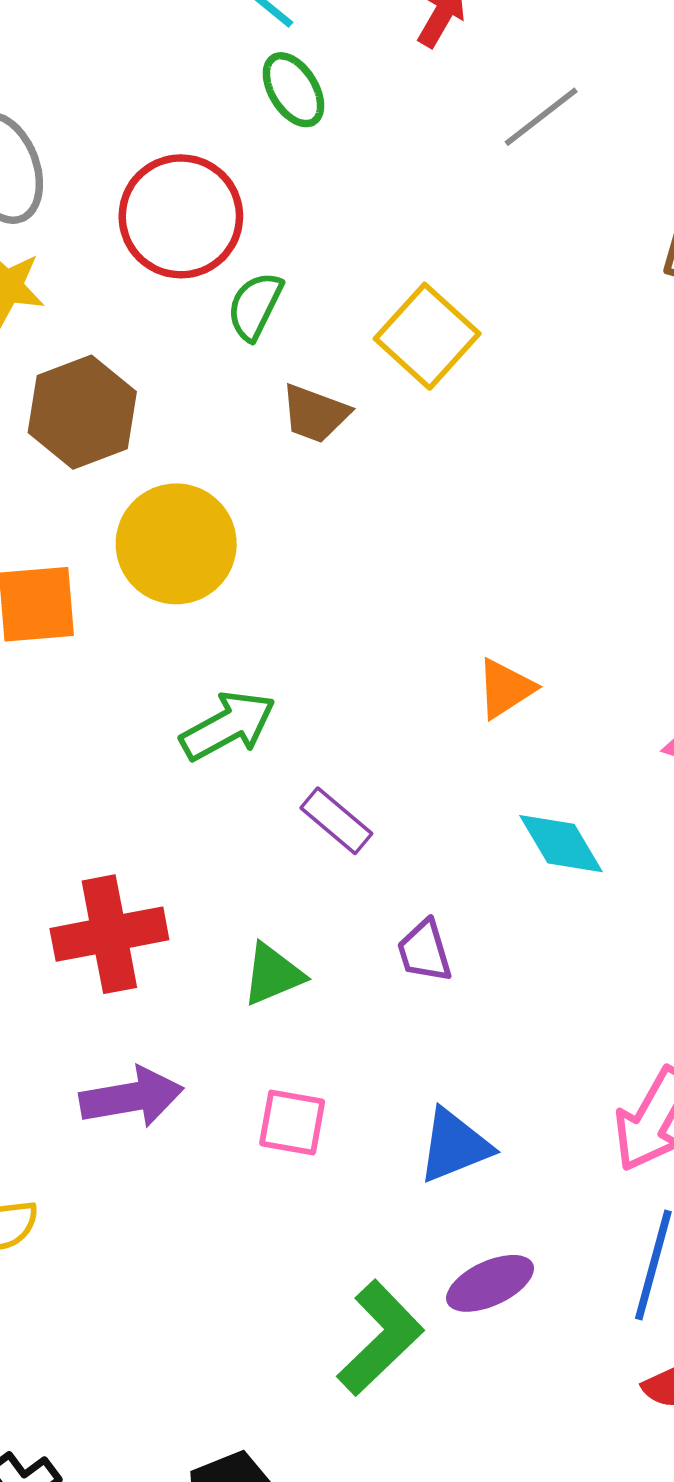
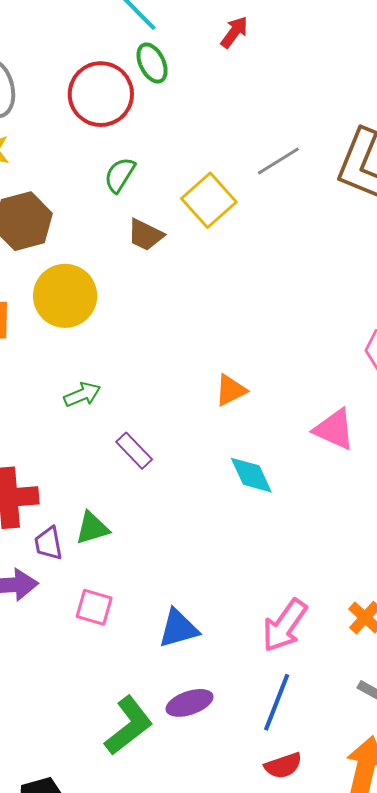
gray line: (541, 117) -> (278, 161), moved
red circle: (181, 216) -> (101, 94), moved
green arrow: (228, 726) -> (82, 395), size x0.7
purple trapezoid: (424, 951) -> (49, 543), moved

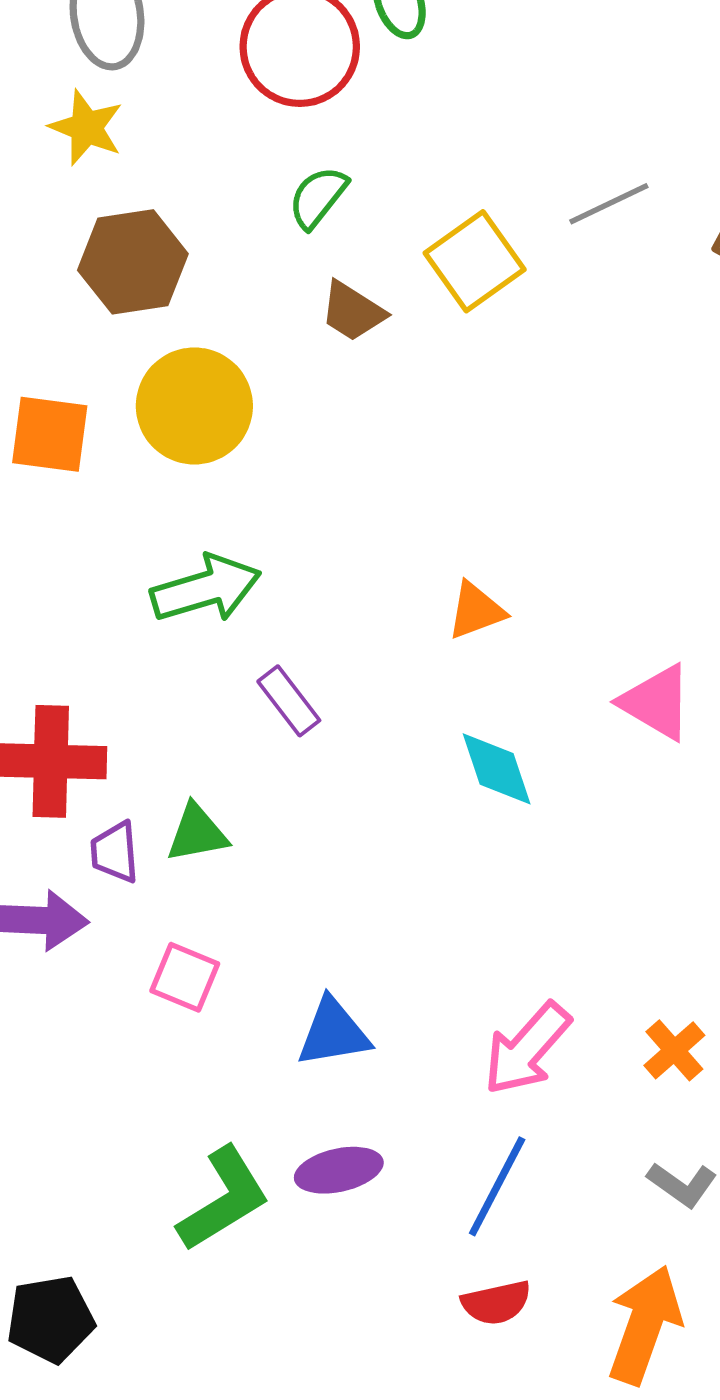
green arrow: (82, 395) -> (206, 589), size x1.6

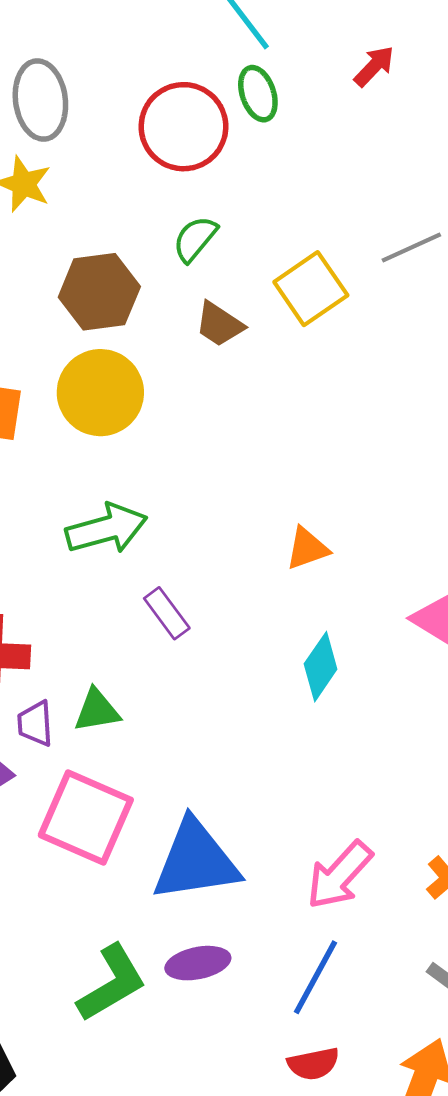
brown hexagon: (133, 262) -> (99, 292), moved
cyan diamond: (497, 769) -> (321, 667), turned 52
pink square: (185, 977) -> (86, 817), size x1.8
blue triangle: (333, 1033) -> (196, 861), size x1.6

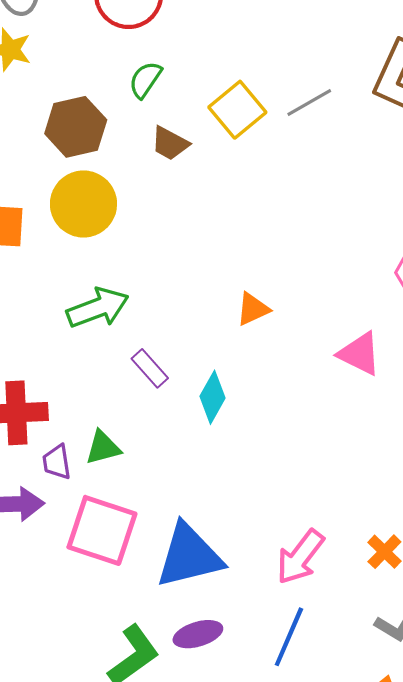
gray line: (411, 248) -> (309, 102), moved
cyan diamond: (321, 667) -> (213, 397), moved

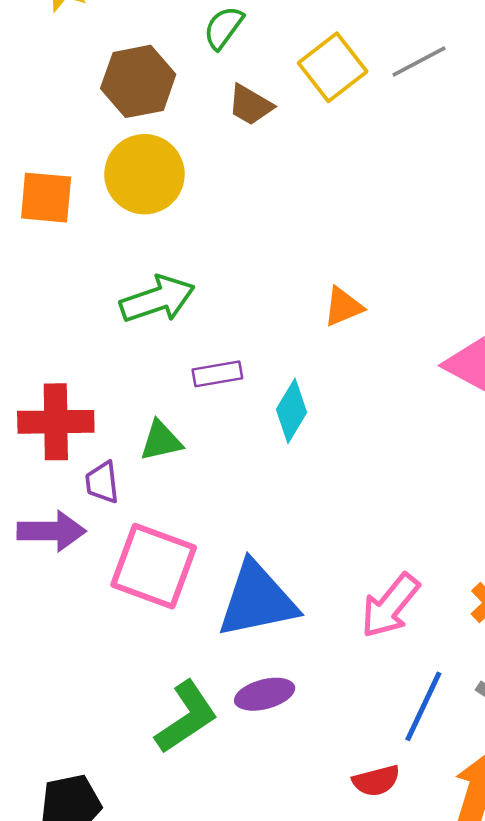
purple rectangle: (150, 368) -> (217, 374), turned -60
green triangle: (103, 448) -> (161, 441), moved
blue line: (289, 637) -> (423, 706), moved

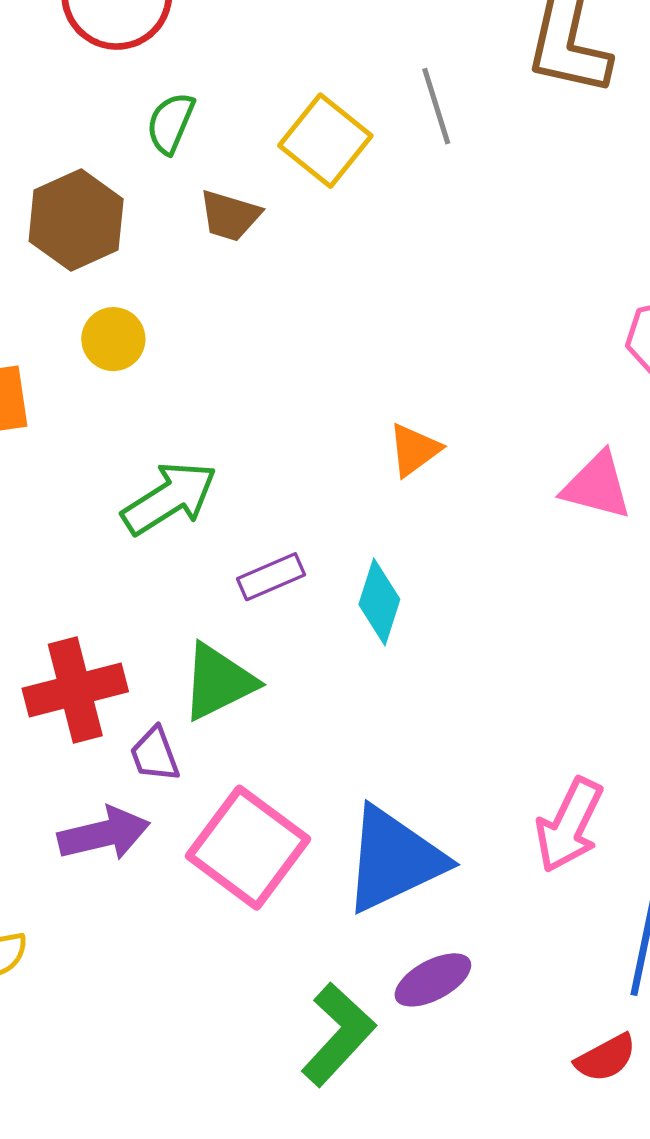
gray line: (419, 62) -> (436, 106), turned -66
yellow circle: (144, 174) -> (113, 339), size x0.6
green triangle: (161, 441) -> (218, 682), size x1.4
pink square: (154, 566) -> (248, 848), turned 30

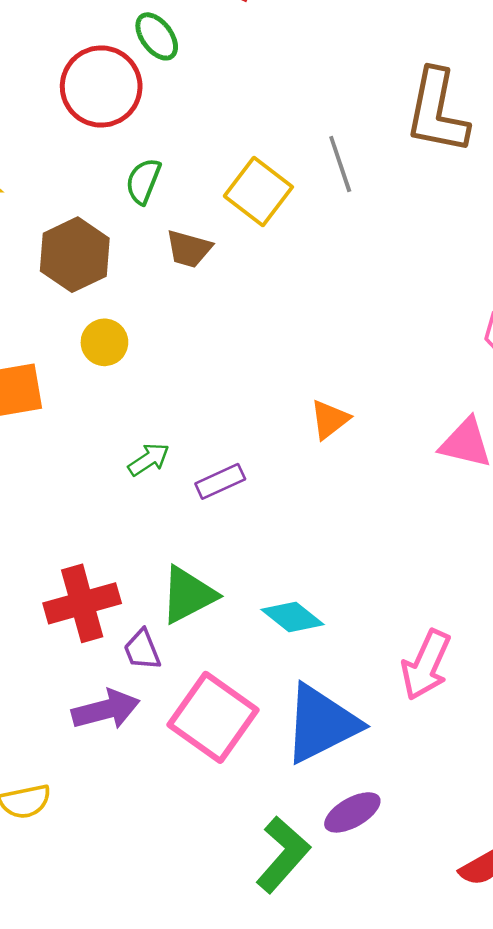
green arrow: (169, 498) -> (149, 459), size x0.6
purple rectangle: (271, 577) -> (220, 481), moved
cyan diamond: (379, 602) -> (292, 617), moved, turned -68
pink arrow: (569, 825) -> (426, 665), moved

